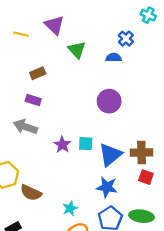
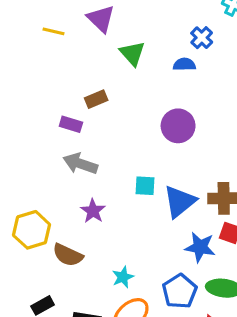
brown rectangle: (38, 73) -> (96, 99), moved
gray arrow: (25, 127) -> (80, 164), moved
purple star: (62, 145) -> (93, 211), moved
blue star: (107, 187) -> (200, 247), moved

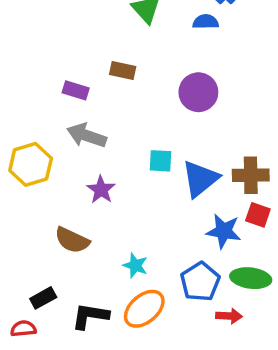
brown rectangle: (96, 99) -> (123, 71), moved, turned 35
yellow hexagon: (32, 230) -> (31, 164), moved
cyan star: (123, 277) -> (135, 265), turned -30

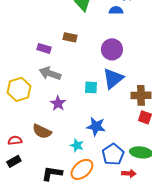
blue triangle: (200, 179) -> (113, 78), moved
blue star: (224, 231) -> (96, 126), moved
black rectangle: (43, 298) -> (14, 161), moved
red semicircle: (23, 329) -> (15, 140), moved

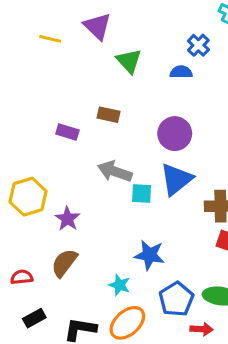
gray arrow: (50, 73) -> (115, 171), moved
purple star: (58, 103) -> (67, 219), moved
brown semicircle: (42, 131) -> (64, 263), turned 102
black rectangle: (14, 161) -> (34, 318), moved

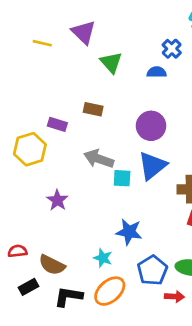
yellow hexagon: (28, 197) -> (30, 149), moved
brown semicircle: (64, 263) -> (52, 265), moved, turned -100

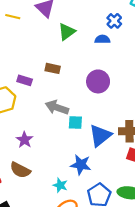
green triangle: (111, 63) -> (67, 32), turned 36
blue triangle: (152, 166) -> (100, 136), moved
brown semicircle: (52, 265) -> (20, 170), moved

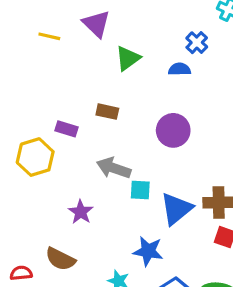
purple star: (25, 140) -> (81, 212), moved

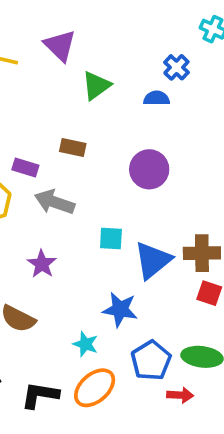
gray arrow: (114, 168) -> (55, 202), moved

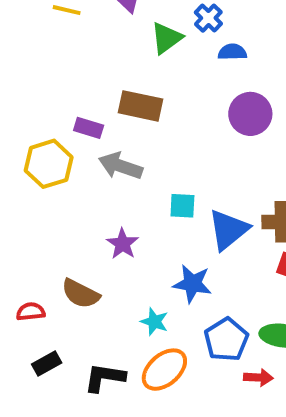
blue cross: (176, 67) -> (208, 18), moved
brown rectangle: (73, 147) -> (140, 106), size x1.5
purple circle: (149, 169) -> (250, 114), moved
purple star: (42, 264) -> (123, 244), moved

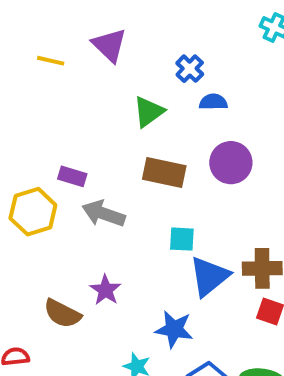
green triangle: (166, 38) -> (149, 112), moved
brown rectangle: (140, 106) -> (164, 172), moved
cyan square: (182, 206) -> (182, 239), moved
brown semicircle: (81, 294) -> (62, 314), moved

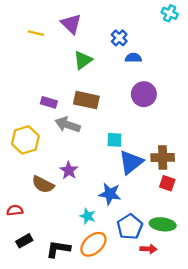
green triangle: (149, 112) -> (83, 60), moved
brown rectangle: (164, 172) -> (86, 100), moved
yellow hexagon: (33, 212) -> (25, 140), moved

